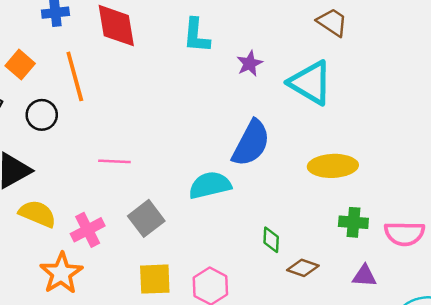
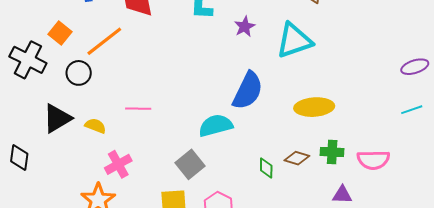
orange line: (75, 76) -> (104, 41), turned 69
cyan triangle: (311, 83) -> (294, 41), turned -48
yellow semicircle: (37, 214) -> (95, 126), moved, size x0.7
gray square: (146, 218) -> (190, 164), moved
brown diamond: (303, 268) -> (297, 158), moved

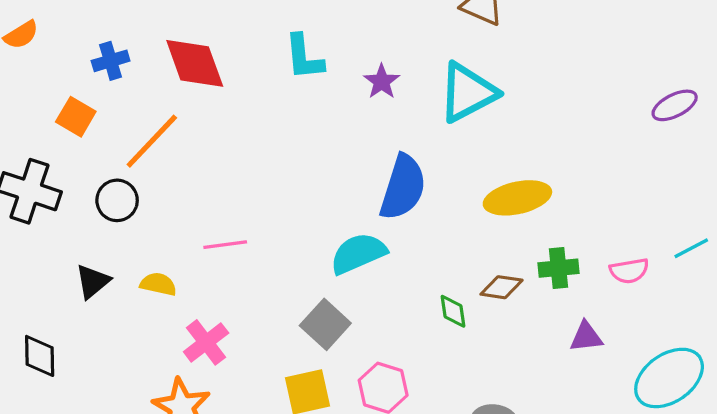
orange square: (60, 33) -> (76, 117), moved
cyan line: (412, 110) -> (691, 248), moved
black triangle: (57, 118) -> (93, 281), size x0.7
pink semicircle: (373, 160) -> (629, 271), size x0.7

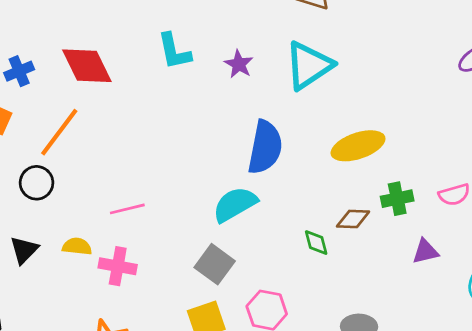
pink cross: (206, 342) -> (118, 266), moved, turned -36

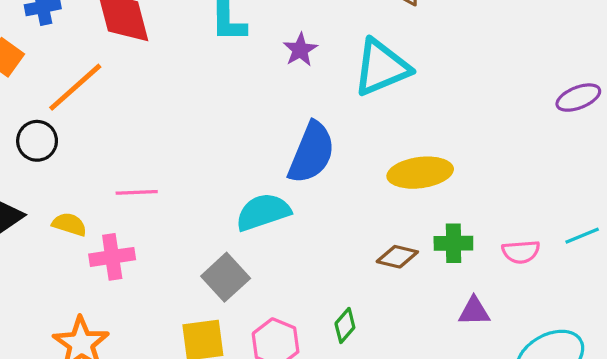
green diamond: (316, 243) -> (345, 325), moved, turned 44
pink cross: (118, 266) -> (112, 257), turned -30

